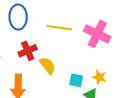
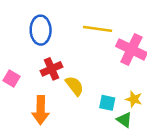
yellow line: (59, 28) -> (98, 29), moved

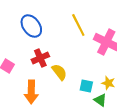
yellow line: (98, 29) -> (78, 25), turned 55
blue ellipse: (41, 30) -> (31, 26), turned -35

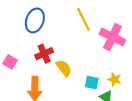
blue ellipse: (31, 26) -> (35, 20), turned 55

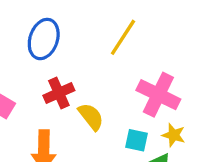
yellow line: (83, 19) -> (123, 37), turned 60
pink cross: (112, 37) -> (158, 95), moved

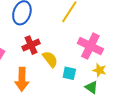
cyan square: (136, 140) -> (69, 73), moved

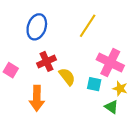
cyan square: (69, 73) -> (94, 84), moved

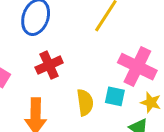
yellow semicircle: (67, 77) -> (85, 102), moved, turned 30

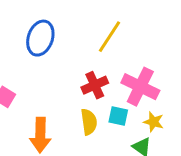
red cross: (49, 65) -> (95, 85), moved

